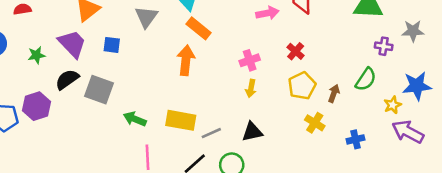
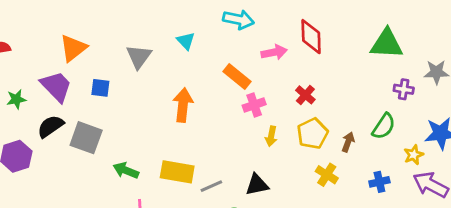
orange rectangle: (199, 28) -> (237, 76), moved
yellow arrow: (251, 88) -> (271, 136), moved
blue cross: (356, 139) -> (379, 182), moved

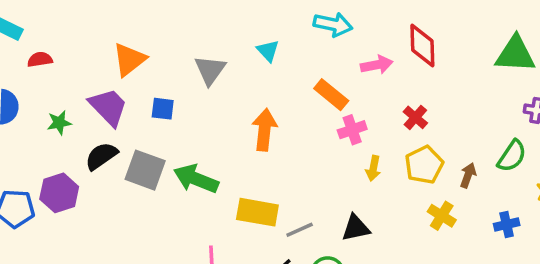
green arrow: (126, 170) -> (196, 179), moved, size x1.4

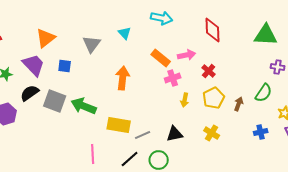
pink arrow: (377, 65) -> (187, 55), moved
yellow cross: (442, 216) -> (212, 133), moved

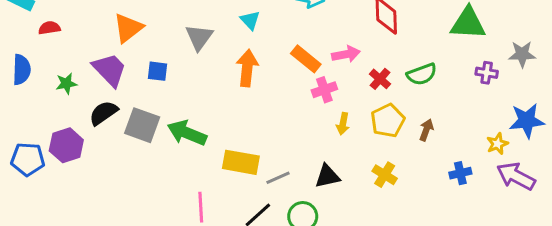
orange arrow: (123, 78) -> (247, 68), moved
green semicircle: (264, 93) -> (422, 74), moved, turned 36

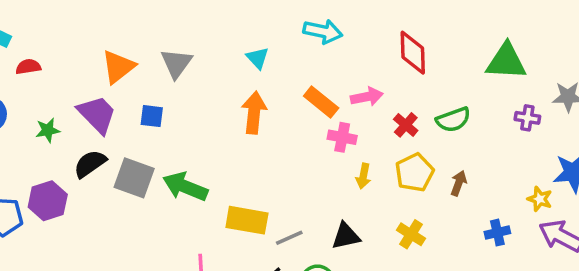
gray triangle: (199, 37) -> (176, 63), moved
pink cross: (324, 90) -> (342, 137), turned 30
yellow star: (497, 144) -> (540, 199), turned -30

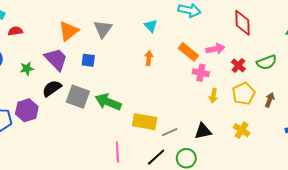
orange arrow: (254, 113) -> (149, 58), size x0.6

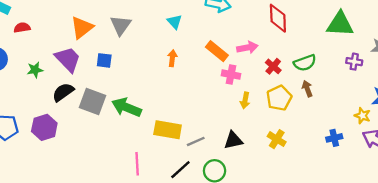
brown arrow: (270, 100) -> (307, 89), moved, turned -40
purple hexagon: (27, 110) -> (44, 127), moved

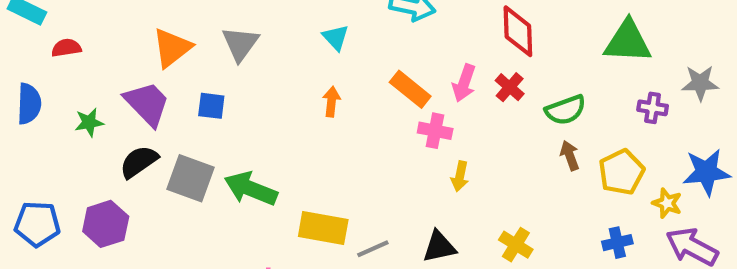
pink arrow: (247, 48) -> (464, 83), turned 120
red cross: (273, 66) -> (510, 87), moved
yellow pentagon: (279, 98) -> (621, 172), moved

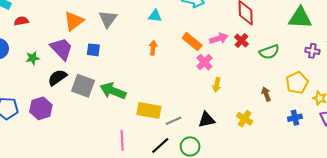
cyan triangle: (336, 37) -> (155, 16), turned -40
pink arrow: (464, 83) -> (219, 38), turned -126
pink cross: (435, 131) -> (204, 62), turned 35
brown arrow: (570, 156) -> (266, 94), moved

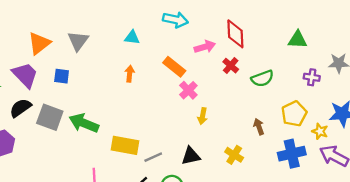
green triangle: (300, 18) -> (298, 40), size x0.7
pink arrow: (219, 38) -> (205, 47), moved
blue cross: (295, 118) -> (292, 154), size x1.6

